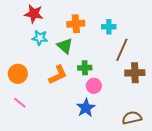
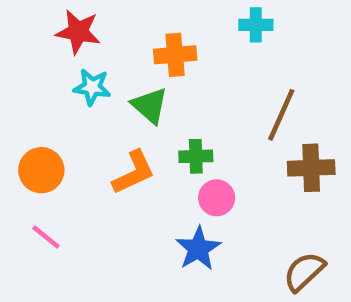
cyan cross: (109, 27) -> (256, 25), moved
brown semicircle: (132, 118) -> (304, 272), turned -30

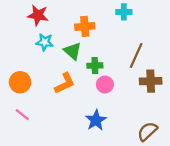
green cross: (196, 156) -> (95, 66), moved
pink circle: (217, 198) -> (105, 85), moved

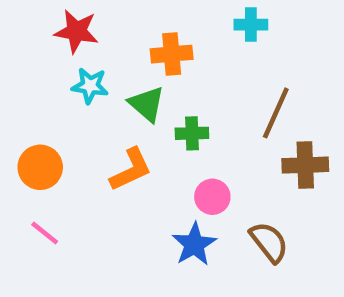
pink circle: (105, 85) -> (212, 197), moved
brown semicircle: (147, 131) -> (269, 242), moved, turned 95

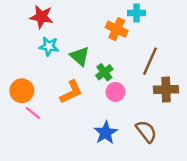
orange cross: (172, 54) -> (117, 29), moved, turned 30
green cross: (192, 133) -> (104, 72), turned -35
pink circle: (212, 197) -> (115, 92), moved
pink line: (45, 233) -> (33, 113), moved

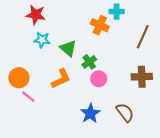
brown line: (150, 61) -> (143, 37), moved

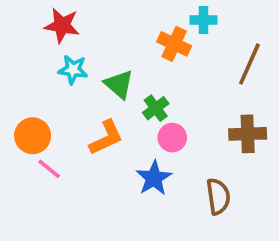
brown semicircle: (125, 112) -> (218, 196), turned 30
blue star: (90, 113) -> (154, 178), moved

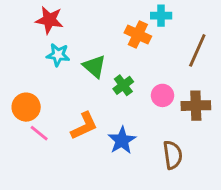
orange L-shape: (106, 138) -> (84, 126), moved
pink circle: (172, 138) -> (162, 95), moved

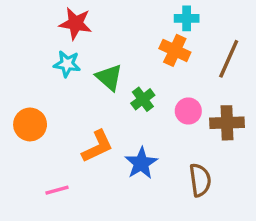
red star: (49, 20) -> (76, 23), moved
orange cross: (138, 35) -> (175, 50), moved
pink line: (39, 133) -> (57, 190), moved, turned -54

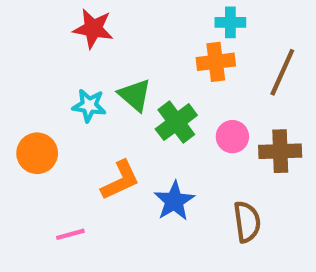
orange cross: (175, 50) -> (216, 62), turned -32
cyan star: (67, 64) -> (89, 105), moved
green cross: (143, 99) -> (176, 122), size x1.4

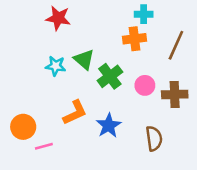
orange circle: (37, 153) -> (23, 127), moved

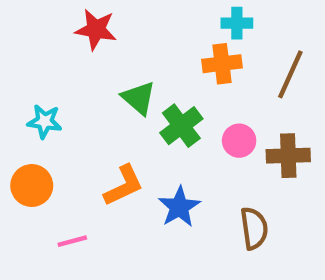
cyan star: (56, 66) -> (45, 121), moved
orange circle: (23, 127) -> (32, 186), moved

